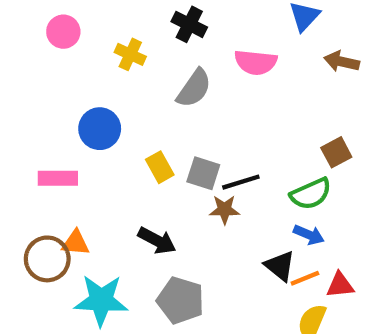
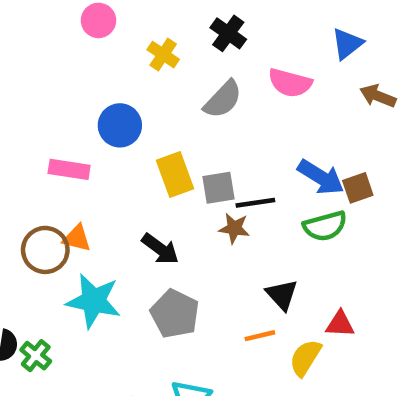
yellow rectangle: (160, 167) -> (175, 174), size x1.4
gray square: (203, 173) -> (219, 188), turned -36
blue arrow: (309, 235) -> (321, 177), moved, size x1.5
orange line: (305, 278) -> (260, 336), moved

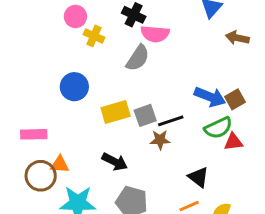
pink circle: (98, 20) -> (75, 16), moved
pink semicircle: (290, 83) -> (155, 34), moved
pink rectangle: (69, 169) -> (34, 134), moved
yellow rectangle: (175, 174) -> (116, 112), turned -76
red triangle: (340, 324) -> (233, 142), moved

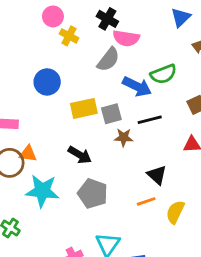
blue arrow: (210, 97) -> (137, 86), moved
black line: (171, 121) -> (150, 120), moved
green semicircle: (218, 128) -> (163, 74), moved

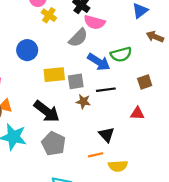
black arrow: (80, 155) -> (47, 111), size x1.4
yellow semicircle: (175, 212) -> (118, 166), turned -126

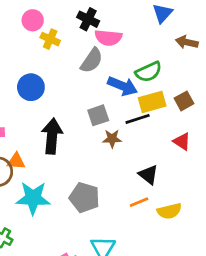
yellow rectangle: (54, 75) -> (152, 102), moved
black arrow: (47, 111) -> (52, 136), moved, turned -112
red triangle: (137, 113) -> (182, 141), turned 40

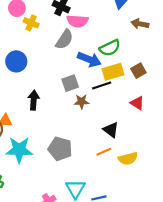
black arrow: (52, 136) -> (34, 100), size x0.7

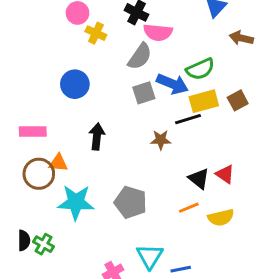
gray square: (70, 83) -> (144, 93), moved
red triangle: (137, 103) -> (225, 174), moved

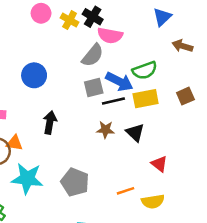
yellow cross: (96, 33) -> (70, 20), moved
brown square: (238, 100) -> (185, 96), moved
black line: (188, 119) -> (113, 101), moved
black triangle: (199, 179) -> (135, 132), moved

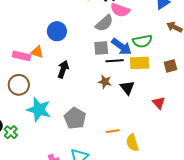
orange triangle: (14, 143) -> (37, 52), moved
red triangle: (159, 164) -> (159, 103), moved
yellow semicircle: (153, 201) -> (132, 143), turned 72

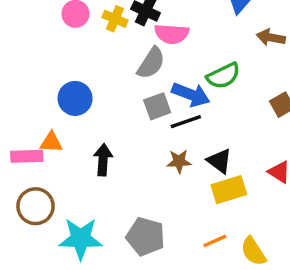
yellow rectangle: (140, 63) -> (229, 190), moved

